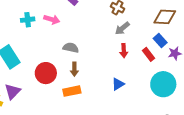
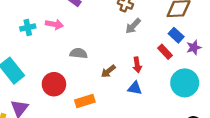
red arrow: (124, 51) -> (137, 65), moved
brown arrow: (74, 69) -> (108, 71), moved, turned 56
blue triangle: (118, 84) -> (135, 88), turned 48

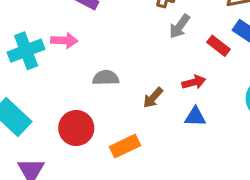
cyan cross: (28, 28) -> (26, 51), size x1.5
red rectangle: (165, 52) -> (219, 46), moved
red arrow: (137, 65) -> (194, 82), turned -88

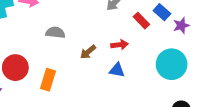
red circle: (76, 128) -> (15, 68), moved
orange rectangle: (125, 146) -> (48, 80), moved, turned -55

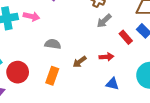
blue triangle: (117, 70) -> (112, 84), moved
orange rectangle: (48, 80) -> (52, 76), moved

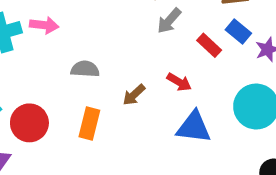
red arrow: (106, 57) -> (179, 82), turned 40
blue triangle: (112, 84) -> (194, 127), size x1.5

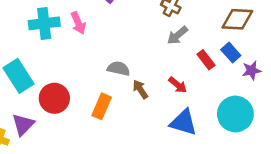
pink arrow: (44, 25) -> (78, 23), turned 50
gray semicircle: (85, 69) -> (119, 69), moved
brown arrow: (134, 95) -> (140, 89), turned 90

